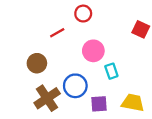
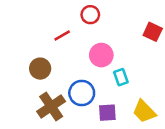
yellow trapezoid: (133, 103) -> (144, 111), turned -145

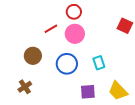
pink circle: (101, 55) -> (75, 34), moved
blue circle: (82, 93) -> (67, 64), moved
brown cross: (51, 106) -> (25, 87), moved, size x0.6

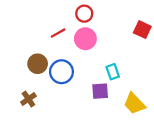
blue circle: (67, 64) -> (61, 72), moved
purple square: (88, 92) -> (100, 91), moved

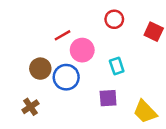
red circle: (84, 14) -> (114, 19), moved
pink circle: (85, 39) -> (82, 50), moved
cyan rectangle: (113, 72) -> (117, 66), moved

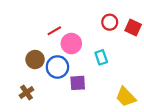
red circle: (114, 19) -> (110, 22), moved
purple square: (108, 98) -> (78, 83), moved

